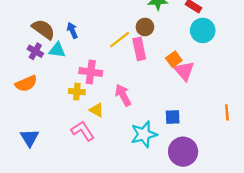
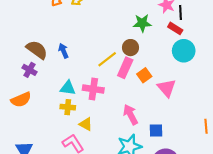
pink rectangle: (139, 49) -> (125, 68), turned 36
cyan triangle: (57, 50) -> (68, 88), moved
orange square: (174, 59) -> (144, 75), moved
pink cross: (91, 72) -> (93, 89), moved
pink arrow: (123, 95) -> (131, 115), moved

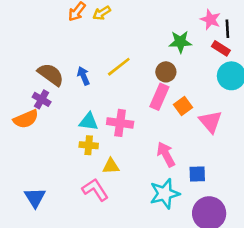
yellow line: (107, 59) -> (119, 67), moved
orange semicircle: (21, 100) -> (26, 119), moved
yellow triangle: (86, 124) -> (111, 166), turned -32

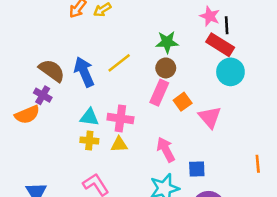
green star: (180, 42) -> (167, 42), moved
red rectangle: (221, 48) -> (220, 45), size x1.5
blue arrow: (83, 76) -> (84, 72), size x1.6
yellow triangle: (111, 166) -> (119, 144), moved

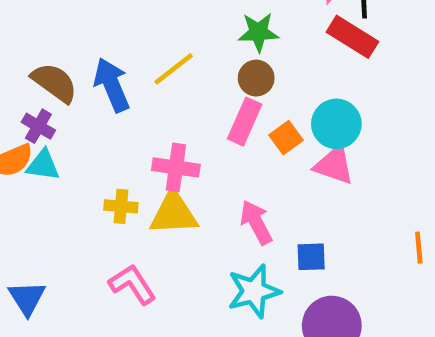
cyan circle: (230, 72) -> (336, 124), moved
cyan triangle: (89, 117) -> (43, 165), moved
pink triangle: (210, 117) -> (334, 165), turned -30
yellow triangle: (119, 144) -> (174, 213), size x1.6

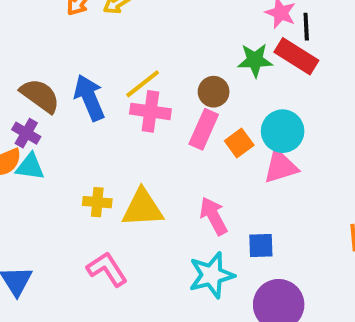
green star: (258, 32) -> (255, 60), moved
pink triangle: (334, 165) -> (281, 167), turned -36
pink cross: (176, 167) -> (150, 111), moved

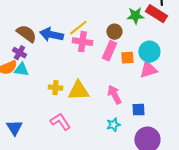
blue arrow: (89, 98) -> (51, 35), turned -55
orange square: (239, 143) -> (127, 58), turned 32
cyan star: (212, 275) -> (113, 125), size x0.6

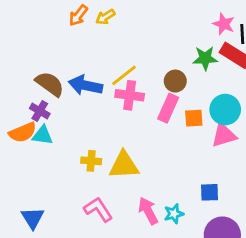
pink arrow: (114, 95) -> (148, 211), moved

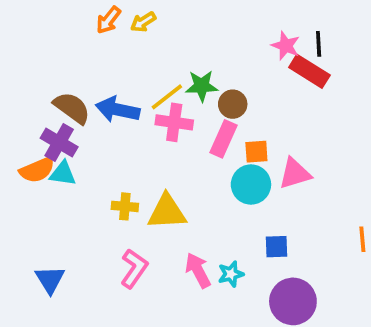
pink star: (224, 24) -> (286, 46), moved
green star: (205, 58) -> (202, 86), moved
cyan circle: (225, 110) -> (251, 185), moved
purple cross: (40, 111) -> (59, 142), size x1.4
pink L-shape: (98, 209) -> (134, 269), turned 68

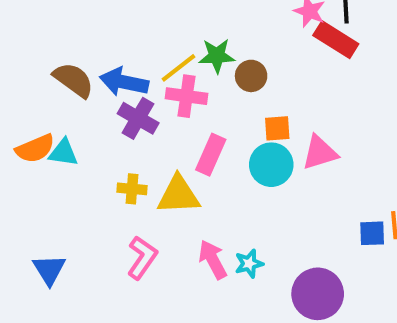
pink rectangle: (224, 139) -> (211, 155), moved
purple cross: (59, 142) -> (138, 118), moved
blue square: (277, 247) -> (372, 233), moved

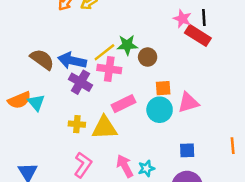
cyan triangle: (63, 153) -> (36, 103), turned 42
pink rectangle: (211, 155) -> (124, 104), turned 40
blue square: (372, 233) -> (187, 150), moved

